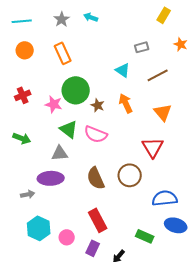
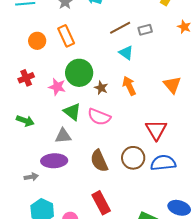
orange circle: (25, 50) -> (37, 41), moved
brown line: (158, 75) -> (120, 28), moved
orange triangle: (163, 112) -> (172, 85), moved
blue semicircle: (165, 198) -> (163, 163), moved

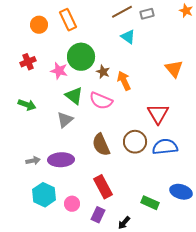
orange arrow: (129, 86) -> (124, 81), moved
gray triangle: (63, 136) -> (65, 120), turned -36
purple ellipse: (54, 161) -> (61, 160), moved

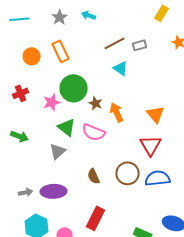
orange triangle: (174, 69) -> (156, 114), moved
pink star: (59, 71) -> (52, 102), turned -30
brown semicircle: (101, 145) -> (94, 176), size x0.7
red rectangle: (103, 187) -> (96, 218), turned 55

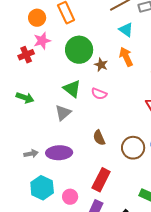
pink star: (52, 102) -> (42, 41), moved
orange arrow: (117, 112) -> (126, 57), moved
pink semicircle: (94, 132) -> (99, 94), size x0.7
brown circle: (128, 173) -> (133, 148), moved

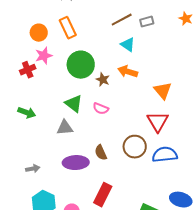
orange arrow: (126, 57) -> (128, 72), turned -48
gray triangle: (63, 113) -> (65, 128), turned 36
brown circle: (133, 148) -> (135, 147), moved
purple ellipse: (59, 153) -> (76, 163), moved

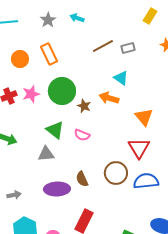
cyan triangle: (128, 45) -> (121, 78), moved
pink star: (44, 56) -> (31, 94), moved

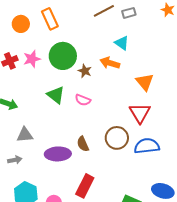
gray triangle: (46, 154) -> (25, 135), moved

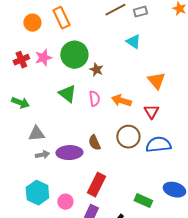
orange arrow: (110, 63) -> (121, 101), moved
pink semicircle: (83, 100) -> (94, 99), turned -119
red triangle: (140, 113) -> (151, 112), size x0.7
gray arrow: (15, 160) -> (42, 155), moved

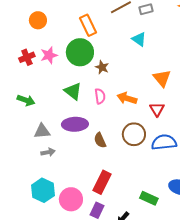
orange rectangle: (61, 18) -> (88, 25), moved
purple ellipse: (69, 153) -> (75, 124), moved
pink circle: (65, 202) -> (71, 199), size x1.5

